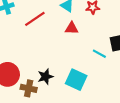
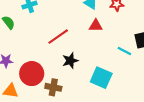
red line: (35, 19) -> (58, 37), moved
black star: (45, 77) -> (70, 61), moved

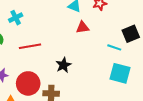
red line: (58, 37) -> (30, 46), moved, turned 35
cyan square: (101, 78) -> (120, 73), moved

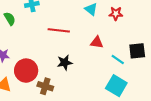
red triangle: (83, 27) -> (97, 42), moved
red line: (30, 46) -> (59, 30), moved

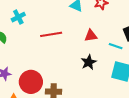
black star: (65, 62) -> (89, 62), moved

